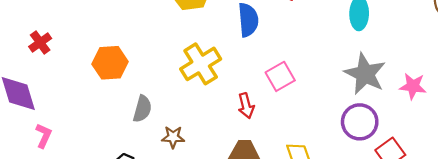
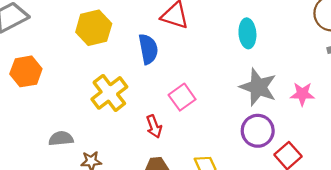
orange hexagon: (110, 63) -> (26, 71), moved
gray semicircle: (142, 109) -> (61, 139), turned -105

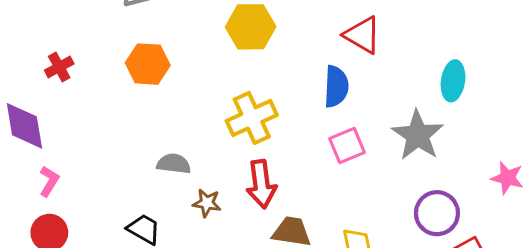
blue semicircle: (148, 49) -> (336, 86), moved
gray star: (258, 87) -> (418, 135), moved
red arrow: (154, 126) -> (261, 184), moved, size x1.5

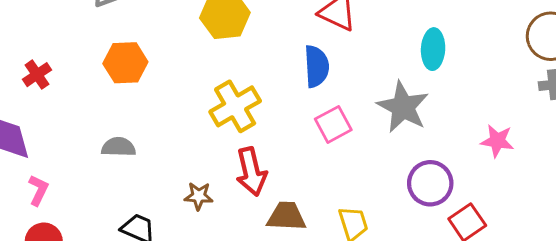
gray semicircle: (174, 164) -> (119, 147), moved

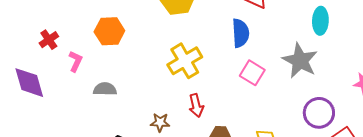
pink square: (333, 124) -> (252, 73), turned -30
red arrow: (251, 172) -> (196, 106), size x0.7
pink L-shape: (38, 190) -> (76, 61), moved

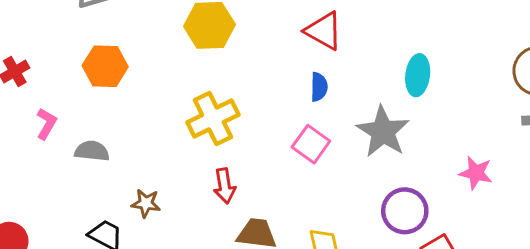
blue semicircle: (241, 33) -> (319, 87), moved, size x0.7
pink L-shape: (76, 61) -> (46, 124), moved
brown star: (160, 122) -> (146, 203), moved

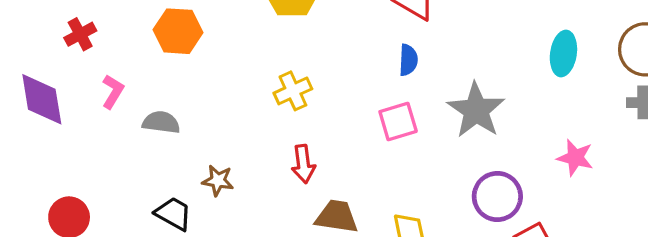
cyan ellipse: (418, 75) -> (563, 53), moved
yellow cross: (213, 118) -> (293, 91), size x0.7
pink square: (311, 144) -> (398, 121), turned 36

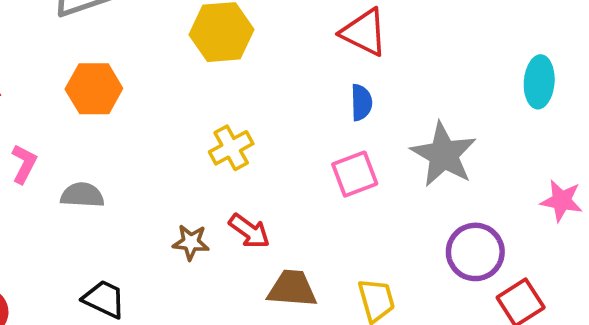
red arrow: (303, 164) -> (249, 231), turned -42
brown star: (218, 181) -> (191, 242), moved

